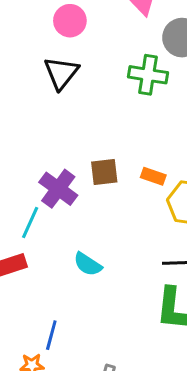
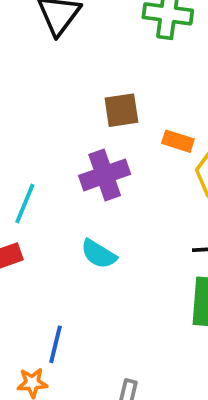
brown square: (104, 172) -> (121, 110), moved
purple cross: (58, 189) -> (105, 175), moved, turned 36

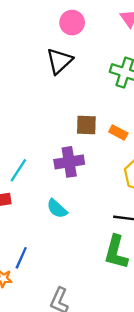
orange rectangle: (178, 141) -> (118, 132), moved

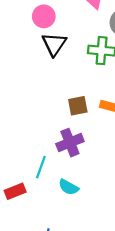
black triangle: (59, 61) -> (54, 44), moved
cyan line: (18, 170) -> (41, 167), moved

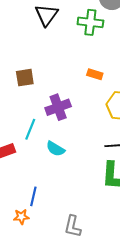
brown square: (78, 106) -> (25, 78), moved

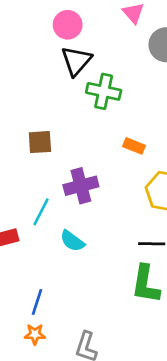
green cross: (90, 22) -> (104, 91), moved
orange star: (21, 217) -> (35, 334), moved

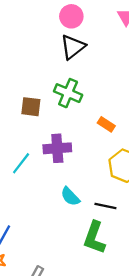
green cross: (104, 91) -> (68, 93), moved
cyan semicircle: (72, 241) -> (70, 196), moved

